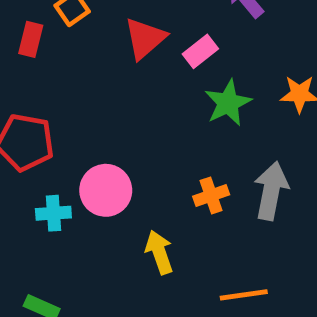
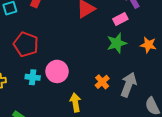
pink rectangle: (200, 51) -> (120, 19), moved
orange cross: (211, 195) -> (102, 82), turned -32

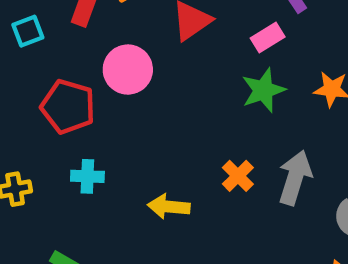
pink circle: (57, 71) -> (128, 70), moved
yellow arrow: (75, 102) -> (169, 207), moved, turned -72

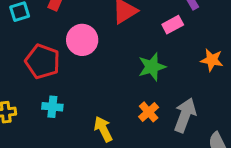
green star: (263, 90) -> (152, 67), moved
yellow arrow: (169, 207) -> (103, 129), turned 55

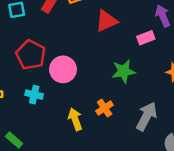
pink circle: (82, 40) -> (63, 69), moved
orange cross: (149, 112) -> (105, 108), moved

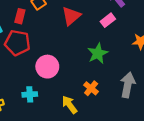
red pentagon: (31, 55) -> (17, 43), moved

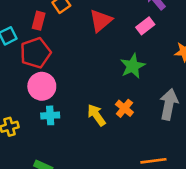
red pentagon: (17, 43) -> (36, 53), turned -30
pink circle: (47, 67) -> (42, 86), moved
yellow arrow: (70, 105) -> (96, 115), moved

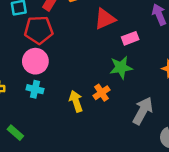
pink rectangle: (145, 26) -> (130, 38), moved
orange cross: (124, 108) -> (102, 93), moved

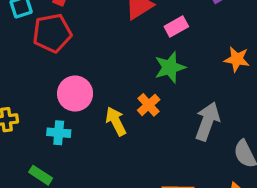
pink circle: (35, 61) -> (75, 94), moved
cyan cross: (35, 89) -> (59, 133), moved

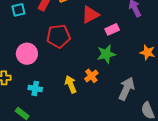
red pentagon: (52, 33) -> (58, 36), moved
pink circle: (75, 94) -> (27, 54), moved

